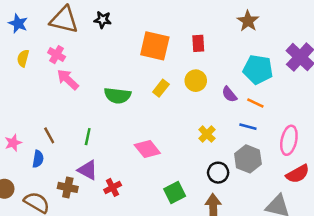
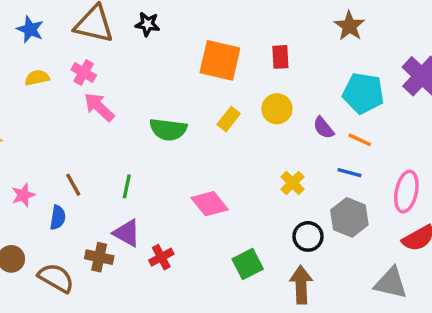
yellow semicircle: (23, 58) -> (37, 78), turned 63

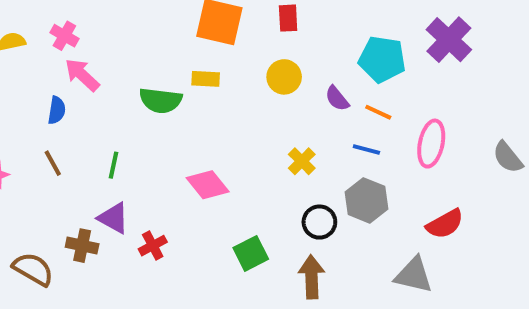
yellow rectangle: (229, 119) -> (206, 79), moved, turned 55
pink ellipse: (406, 192) -> (431, 144), moved
blue semicircle: (58, 217) -> (57, 110), moved

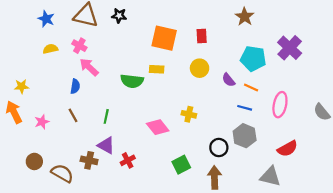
yellow cross: (302, 161) -> (189, 114), moved, turned -32

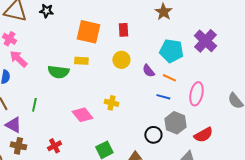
gray hexagon: (245, 136) -> (175, 123), moved
purple triangle: (106, 145) -> (13, 125), moved
black circle: (219, 148) -> (153, 135), moved

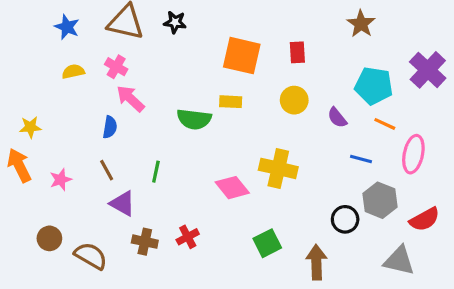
orange line: (169, 78) -> (385, 124), moved
yellow cross: (111, 103) -> (278, 168), size x1.6
brown cross: (18, 146) -> (145, 242), moved

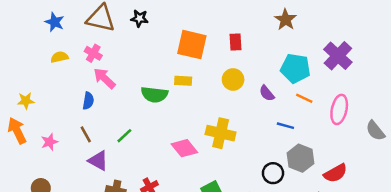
pink ellipse: (413, 154) -> (339, 109), moved
green line: (156, 172) -> (124, 136), turned 35

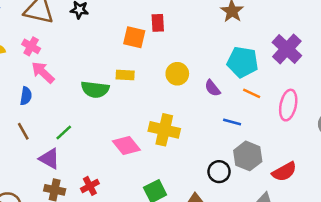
red rectangle: (236, 42) -> (158, 23), moved
orange square: (192, 45) -> (134, 37), size x0.7
purple triangle: (98, 161) -> (49, 159), moved

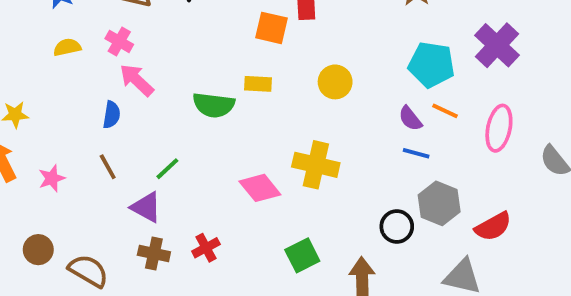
purple semicircle: (213, 88) -> (410, 119), moved

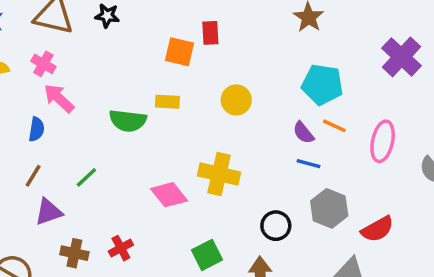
purple cross: (497, 45) -> (402, 57), moved
brown line: (108, 167) -> (33, 176), turned 60
purple triangle: (146, 207) -> (49, 212), moved, turned -48
black circle: (397, 226) -> (276, 226), moved

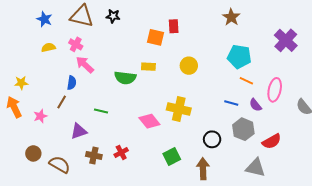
purple semicircle: (303, 133) -> (255, 105), moved
brown line: (33, 176) -> (62, 102), moved
green line: (86, 177) -> (101, 111), turned 56

